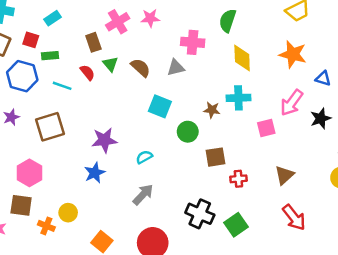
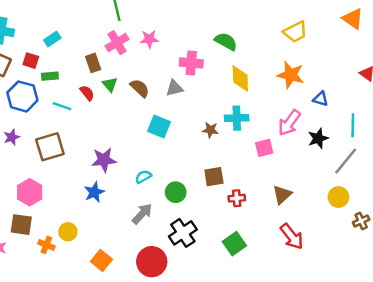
green semicircle: (228, 21) -> (226, 41), turned 100
green circle: (188, 132) -> (176, 192), moved
black cross: (200, 214) -> (183, 233), moved, turned 32

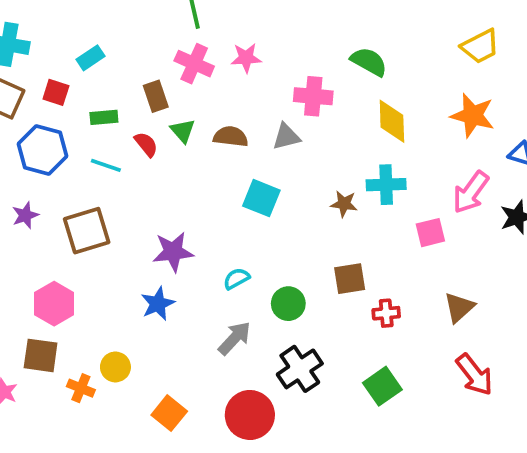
pink cross: (117, 43) -> (194, 64), turned -35
green rectangle: (50, 76) -> (104, 117), moved
brown semicircle: (140, 88) -> (231, 137), turned -36

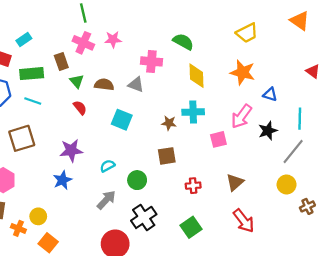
green rectangle: (104, 117) -> (32, 74), size x1.5
gray triangle: (286, 137) -> (136, 85), turned 35
red semicircle: (146, 144) -> (80, 108), moved
brown square: (350, 279) -> (167, 156), moved
orange square: (169, 413) -> (48, 243), moved

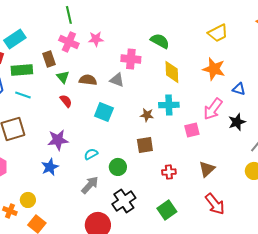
cyan rectangle: (24, 39) -> (15, 39), size x1.5

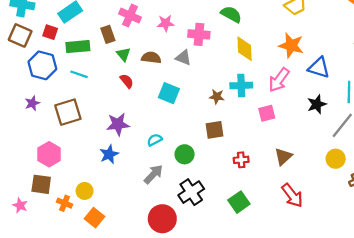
pink star: (96, 39) -> (166, 23), moved
blue triangle: (239, 89) -> (319, 68), size x1.5
pink arrow: (213, 109) -> (279, 80), moved

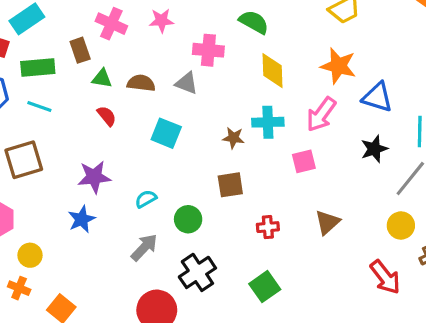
pink star: (166, 23) -> (161, 20), moved
green triangle: (123, 54) -> (102, 78), turned -40
yellow circle: (85, 191) -> (30, 255), moved
red arrow: (292, 195) -> (385, 277), moved

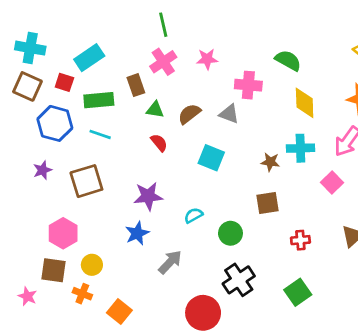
pink cross: (111, 24) -> (163, 62), turned 32
brown semicircle: (141, 83) -> (189, 114), turned -45
pink square: (304, 161) -> (332, 182), turned -30
gray arrow: (144, 247) -> (170, 262), moved

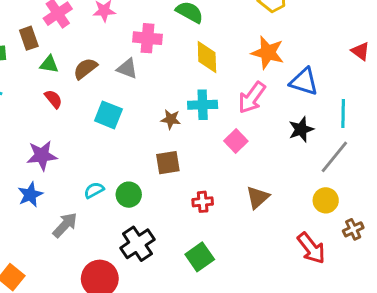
cyan semicircle: (193, 215) -> (94, 190), moved

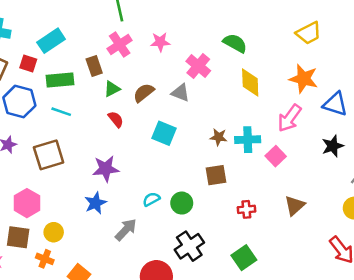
pink cross: (148, 38) -> (198, 66), turned 35
green triangle: (49, 64) -> (112, 89), turned -36
cyan cross: (203, 105) -> (248, 140), moved

